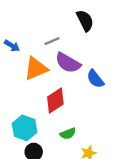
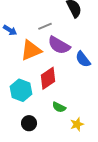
cyan hexagon: (25, 128) -> (21, 90), moved
green semicircle: (68, 134) -> (59, 107), turned 48

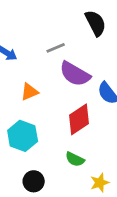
orange triangle: (31, 50) -> (29, 92), moved, size x0.6
red diamond: (48, 78) -> (79, 119), moved

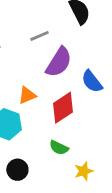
purple semicircle: (75, 74) -> (59, 62), turned -88
orange triangle: (29, 92) -> (27, 95), moved

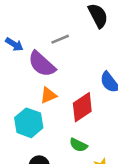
purple semicircle: (59, 62) -> (42, 64), moved, turned 100

